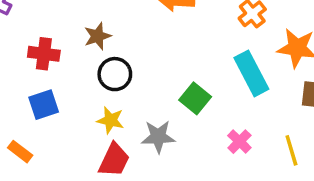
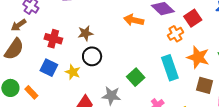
blue square: (44, 105) -> (49, 68), turned 36
yellow star: (111, 120) -> (73, 72), moved

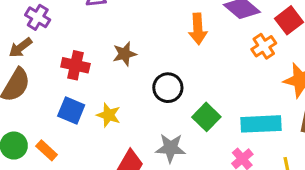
orange arrow: (134, 20) -> (198, 29), turned -102
black circle: (92, 56) -> (168, 88), moved
cyan rectangle: (170, 68) -> (261, 124), moved, turned -70

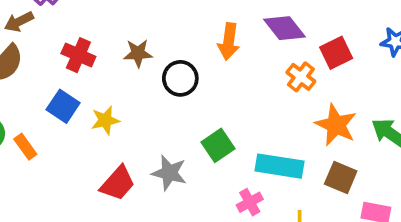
orange cross: (264, 46) -> (301, 77), turned -30
black circle: (168, 88) -> (180, 78), moved
yellow star: (109, 115) -> (105, 120), turned 30

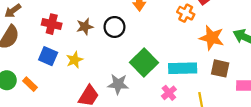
brown star: (138, 53) -> (85, 27), moved
green square: (218, 145) -> (144, 63), size x1.4

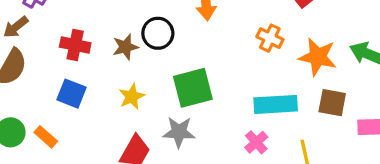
orange cross: (186, 13) -> (270, 38), moved
black circle: (114, 27) -> (158, 33), moved
yellow star: (75, 60) -> (132, 97), moved
green square: (144, 63) -> (193, 88), moved, turned 32

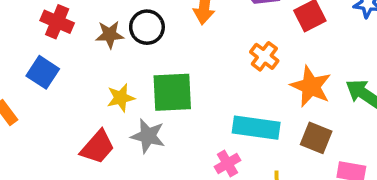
yellow star: (132, 97) -> (121, 98), moved

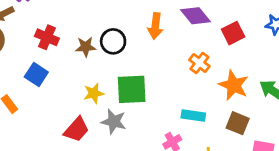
cyan rectangle: (256, 128) -> (193, 116), size x0.7

